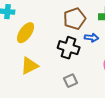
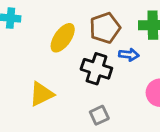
yellow ellipse: (26, 33) -> (63, 38), moved

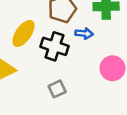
yellow ellipse: (63, 38) -> (24, 33), moved

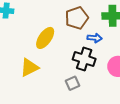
black cross: (54, 46) -> (84, 59), moved

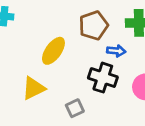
gray square: (73, 83) -> (75, 108), moved

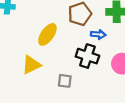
gray square: (75, 108) -> (65, 81), turned 32

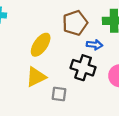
yellow triangle: (31, 65) -> (36, 77), moved

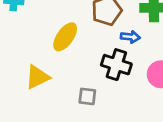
yellow triangle: (36, 77) -> (37, 77), moved

